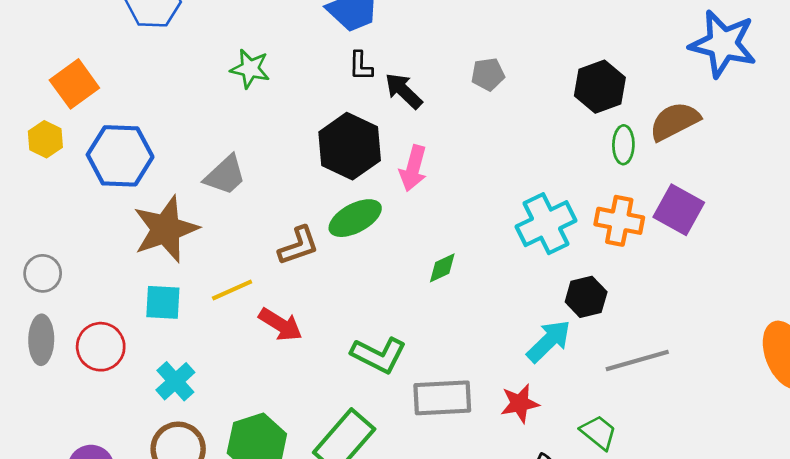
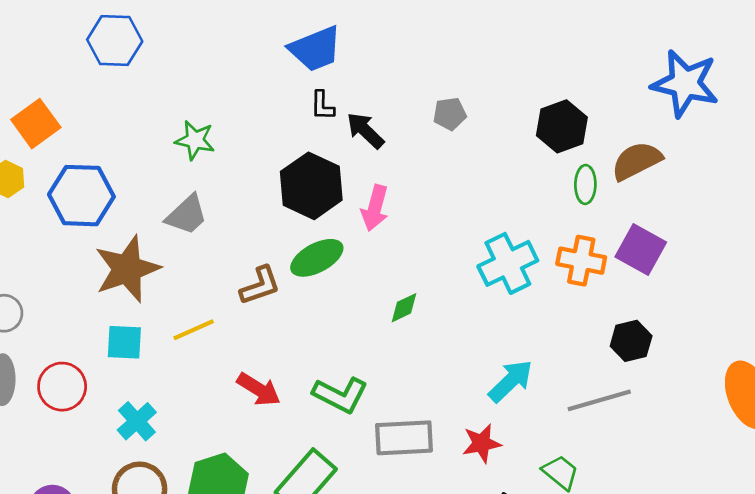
green star: (250, 69) -> (195, 140), moved
black hexagon: (586, 297) -> (631, 341), moved
red arrow: (280, 325) -> (259, 389), moved

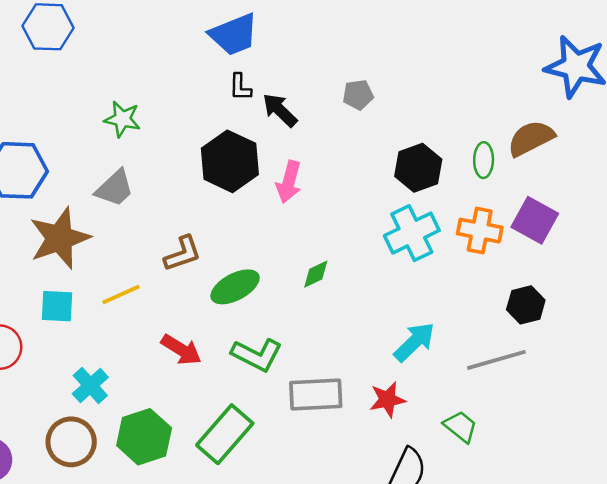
black hexagon: (562, 126) -> (418, 168), moved
green ellipse: (317, 258) -> (235, 287), moved
cyan cross: (137, 421) -> (90, 386), moved

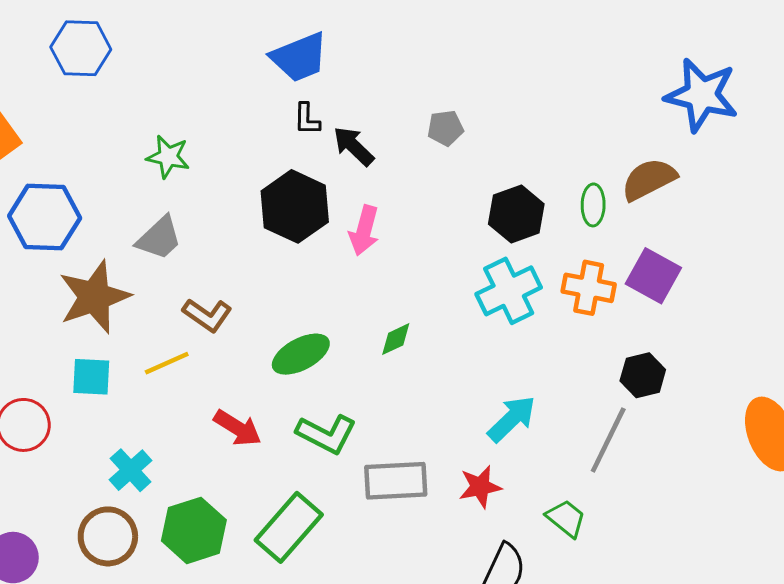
brown L-shape: (183, 254) -> (207, 315), moved, turned 54
gray line: (496, 360) -> (608, 440), turned -48

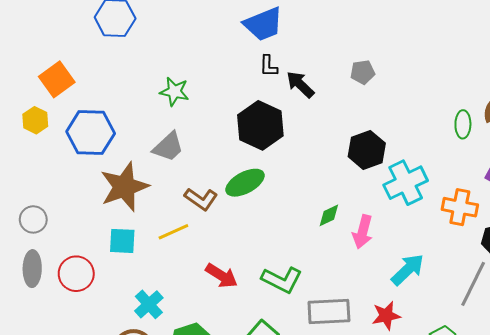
black hexagon: (516, 214) -> (367, 150), moved
pink arrow: (364, 231) -> (363, 232), moved
orange cross: (589, 288) -> (460, 207), moved
green ellipse: (301, 354) -> (245, 183), moved

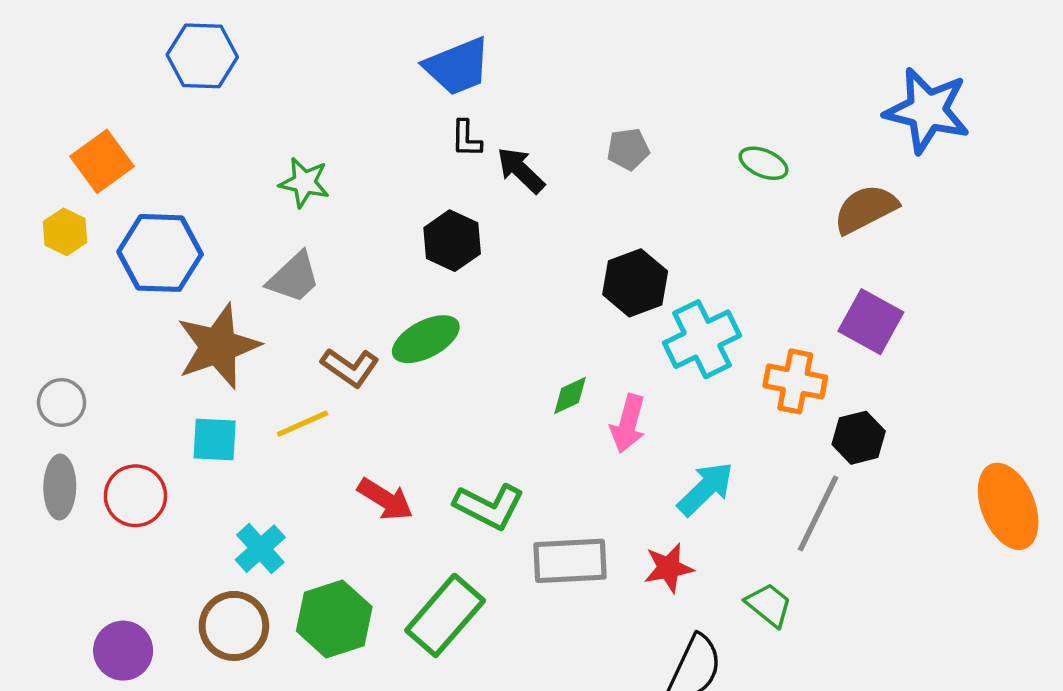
green ellipse: (463, 124) -> (764, 163), moved, turned -68
black hexagon: (260, 125) -> (452, 241), size x0.7

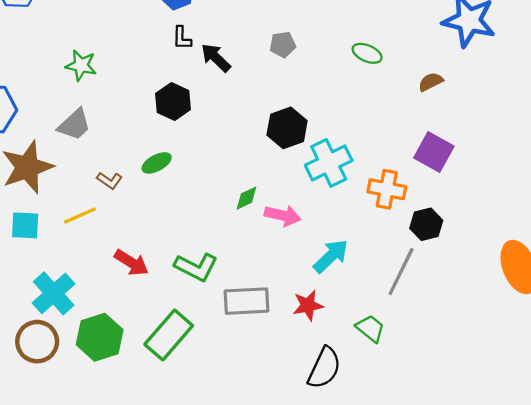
brown semicircle: (866, 209) -> (431, 82), size x0.6
green ellipse: (426, 339) -> (157, 163), size x0.7
brown L-shape: (350, 367) -> (109, 180), size x0.7
pink arrow: (628, 424) -> (283, 216), turned -92
cyan cross: (260, 549) -> (54, 293), size x1.4

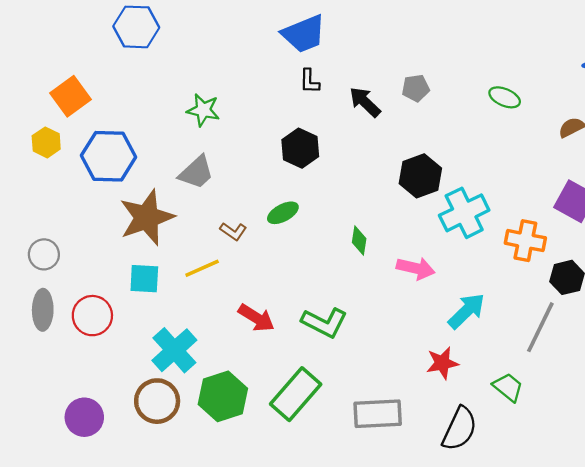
black arrow: (216, 58) -> (365, 102), moved
green diamond: (246, 198) -> (359, 241), moved, turned -56
gray rectangle: (246, 301) -> (378, 414), moved

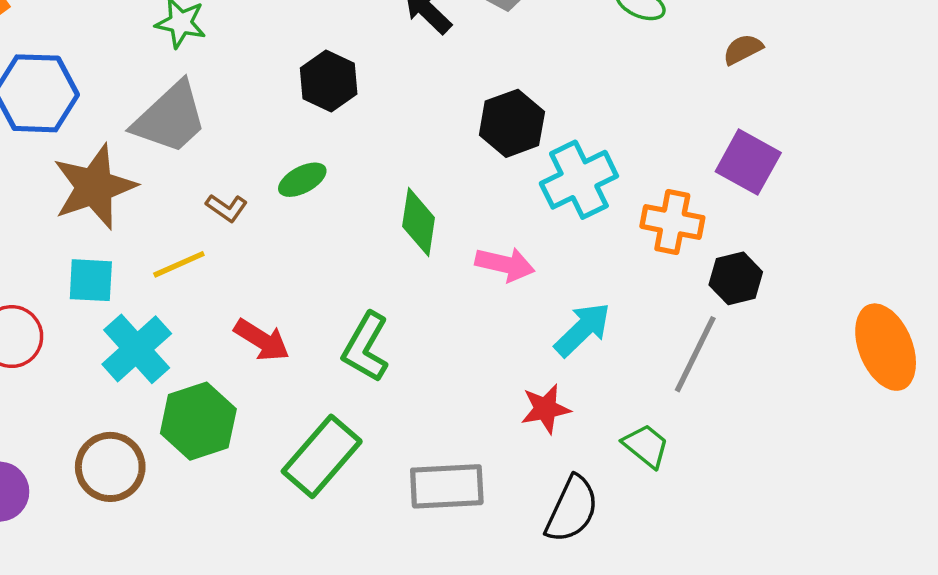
gray trapezoid: (196, 172) -> (170, 118), size x1.4
green diamond: (359, 241) -> (419, 222), size x1.5
green L-shape: (324, 323) -> (366, 347), turned 93
cyan cross: (174, 350) -> (137, 349), moved
green hexagon: (223, 396) -> (198, 421), moved

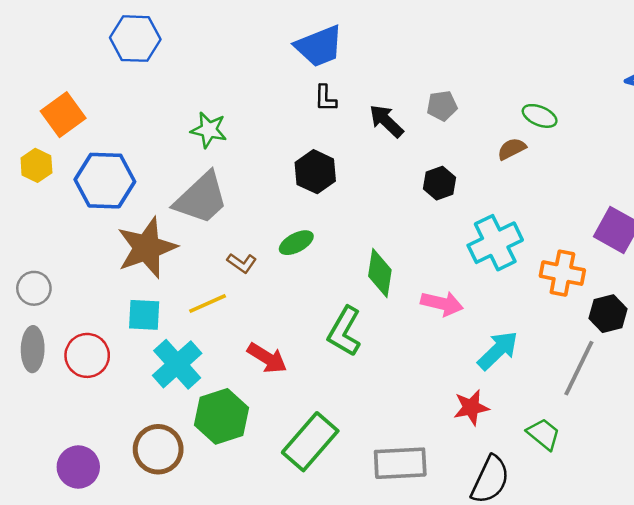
brown semicircle: (743, 49) -> (512, 149), moved
black hexagon: (512, 123) -> (439, 183), moved, size x0.7
green L-shape: (366, 347) -> (344, 331), moved

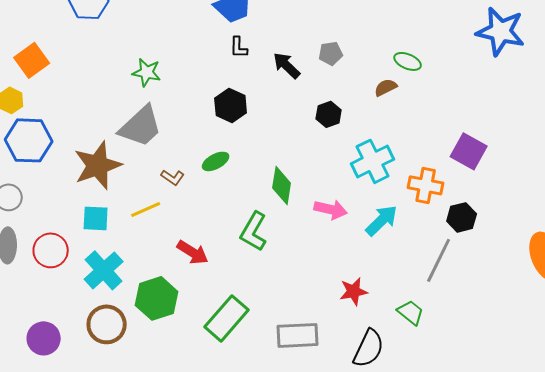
blue hexagon: (105, 181) -> (29, 140), moved
cyan arrow: (498, 350) -> (382, 220), moved
cyan cross: (177, 364) -> (104, 270), moved

